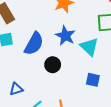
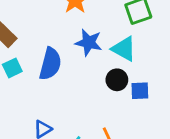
black circle: (53, 65) -> (117, 80), moved

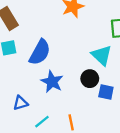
blue star: (89, 43) -> (52, 82), moved

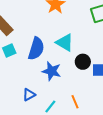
cyan triangle: (102, 55) -> (65, 43), moved

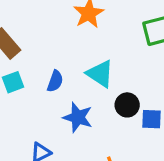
blue semicircle: (36, 49) -> (55, 81), size x0.6

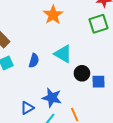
blue star: (78, 117) -> (52, 98), moved

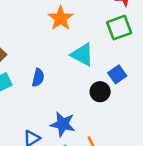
cyan triangle: (63, 54) -> (82, 55), moved
blue square: (98, 82) -> (117, 74), moved, turned -32

